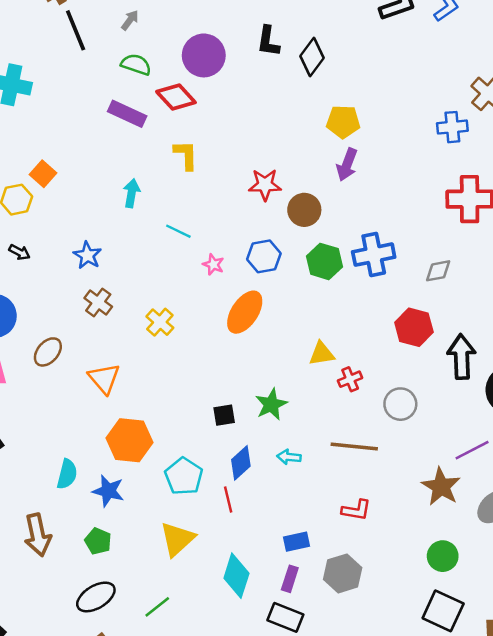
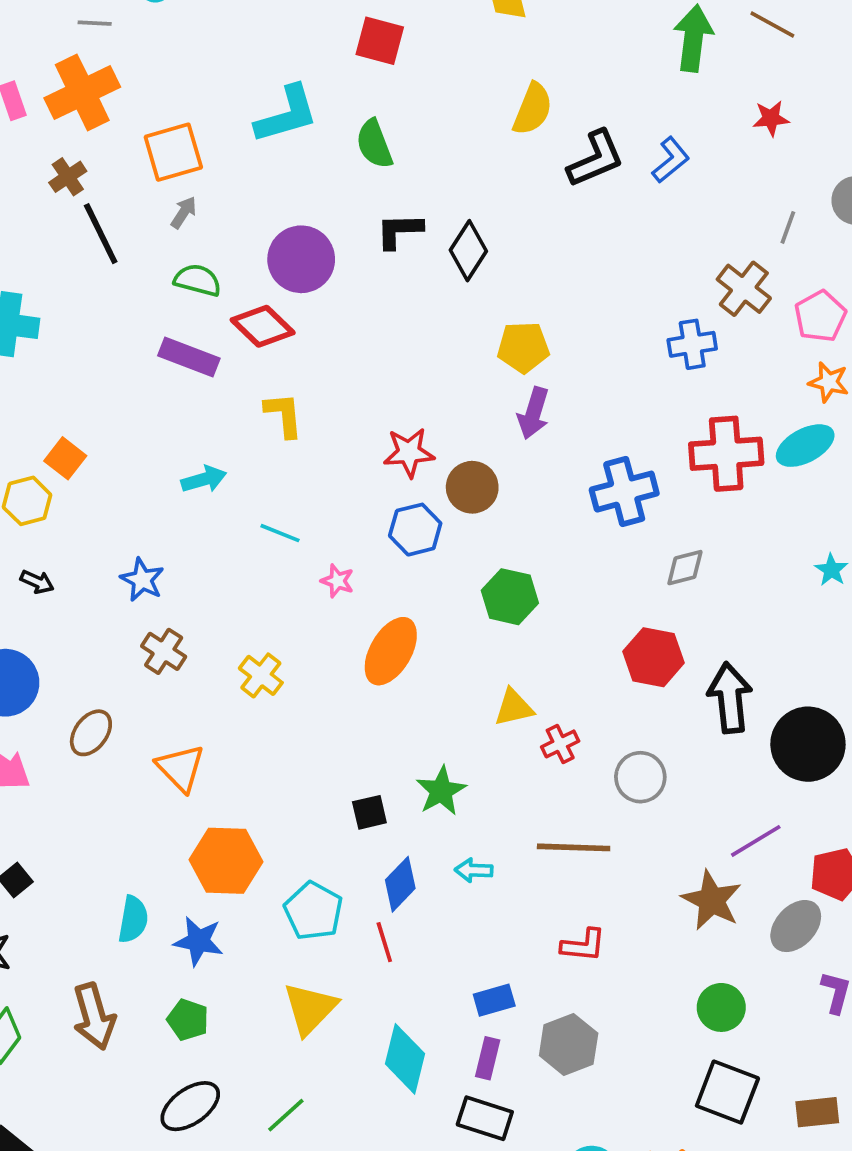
black L-shape: (268, 41) -> (399, 231), turned 84
cyan arrow: (132, 193) -> (204, 479), turned 68
blue cross: (374, 255) -> (624, 492), moved
blue hexagon: (264, 256) -> (415, 530), moved
green hexagon: (324, 261) -> (510, 597), moved

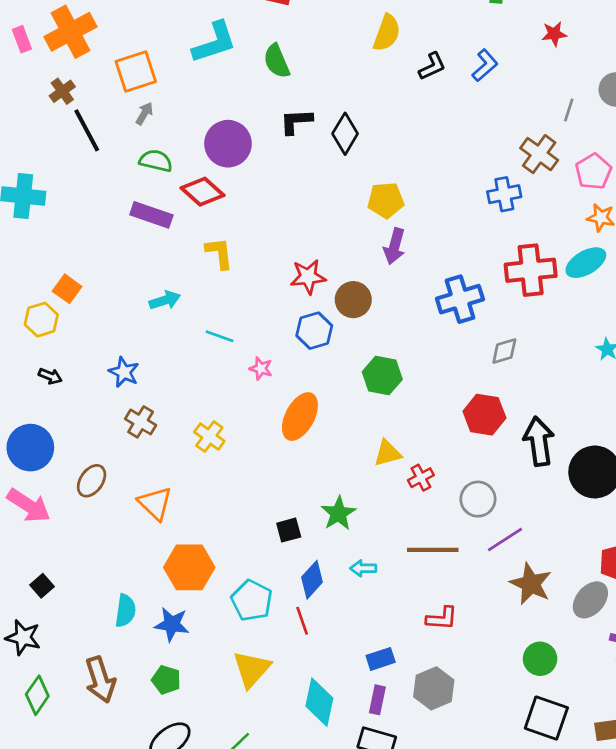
black L-shape: (596, 159) -> (432, 66), size x0.7
purple line: (756, 841) -> (505, 539), moved

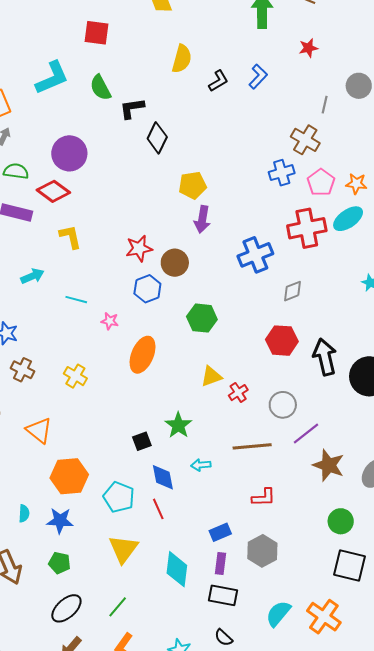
black L-shape: (296, 121) -> (132, 108), moved
pink pentagon: (593, 172) -> (321, 182), moved
blue diamond: (312, 580) -> (163, 477), turned -48
cyan semicircle: (125, 611) -> (24, 513), size x0.7

